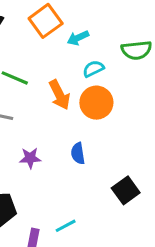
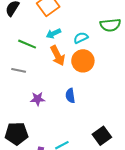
cyan arrow: (78, 38) -> (53, 33), moved
black square: (126, 190) -> (102, 136), moved

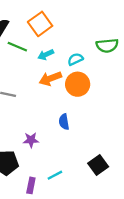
green line: (27, 44) -> (17, 47), moved
orange arrow: (58, 56) -> (50, 79), turned 96
purple star: (38, 99) -> (31, 140), moved

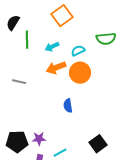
orange square: (40, 24) -> (62, 16), moved
green line: (17, 47) -> (27, 40), turned 66
purple star: (31, 140) -> (39, 139), moved

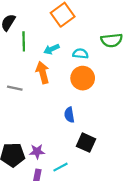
cyan semicircle: (78, 51) -> (80, 54), turned 32
orange arrow: (56, 68) -> (43, 73), moved, turned 96
black square: (98, 144) -> (86, 143), moved, turned -30

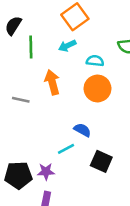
cyan arrow: (52, 49) -> (67, 46), moved
blue semicircle: (69, 115) -> (82, 130), turned 128
cyan line: (60, 167) -> (66, 149), moved

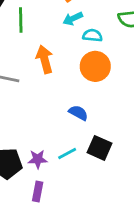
cyan arrow: (67, 46) -> (73, 19), moved
cyan line: (66, 149) -> (67, 154), moved

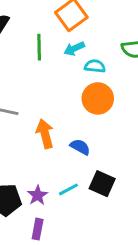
green line: (21, 20) -> (39, 47), moved
orange arrow: (45, 59) -> (45, 134), moved
purple star: (38, 159) -> (38, 195), turned -30

